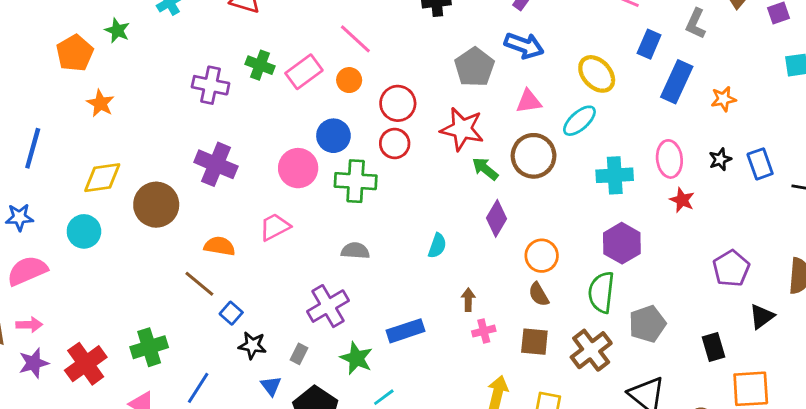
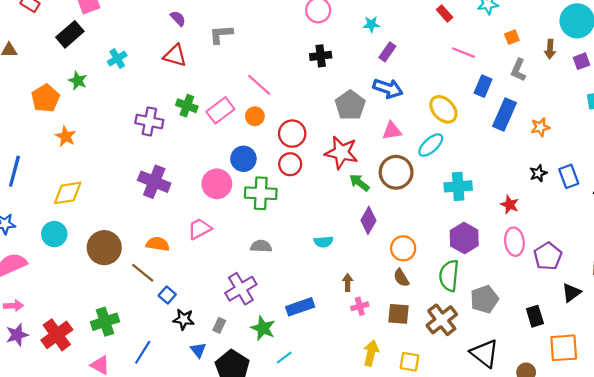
pink ellipse: (669, 159) -> (514, 242), moved
brown circle: (156, 205) -> (104, 248), moved
cyan semicircle: (437, 246) -> (324, 242), turned 66

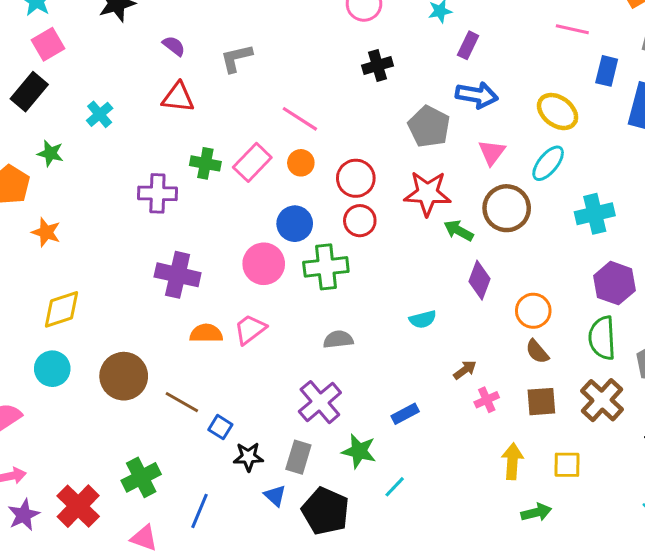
pink triangle: (392, 131) -> (492, 152), turned -35
orange semicircle: (158, 244) -> (206, 333), moved
brown arrow: (348, 283) -> (465, 370), turned 63
blue rectangle: (300, 307) -> (405, 414), size x0.7
gray rectangle: (219, 325) -> (298, 457), size x1.5

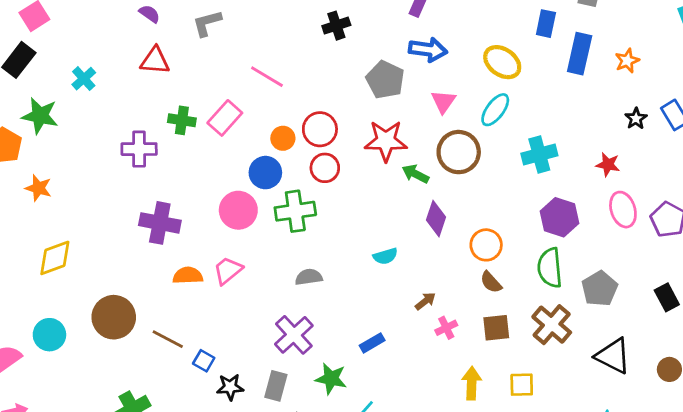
green star: (50, 153) -> (40, 116), size x1.5
orange circle: (301, 163) -> (283, 138), moved
cyan circle: (52, 369) -> (49, 335), moved

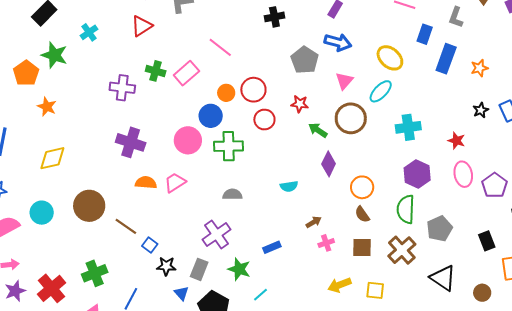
red triangle: (155, 61) -> (142, 26), turned -45
red star: (386, 141) -> (300, 104), size x0.6
red circle: (325, 168) -> (264, 120), moved
yellow arrow: (472, 383) -> (339, 285), turned -120

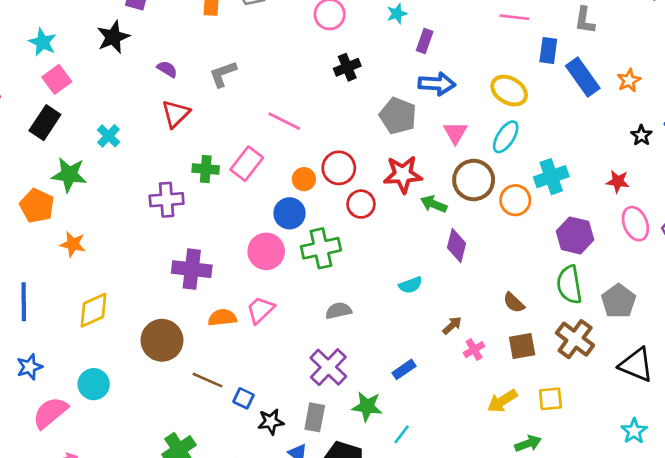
blue rectangle: (446, 59) -> (583, 77), turned -44
red star: (300, 104) -> (403, 174), size x1.6
orange circle: (362, 187) -> (515, 200), moved
brown circle: (89, 206) -> (162, 340), moved

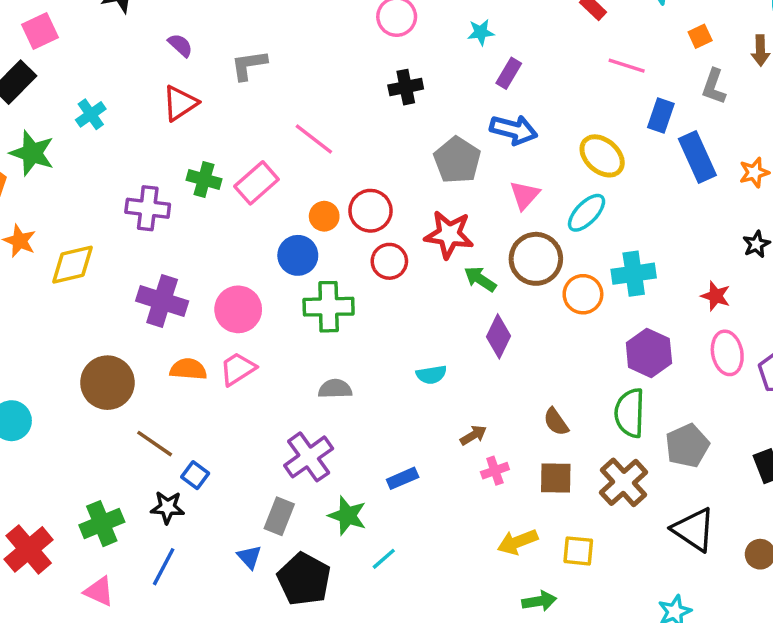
pink circle: (266, 251) -> (238, 309), moved
yellow diamond: (93, 310) -> (73, 265), moved
black star: (271, 422) -> (167, 507), moved

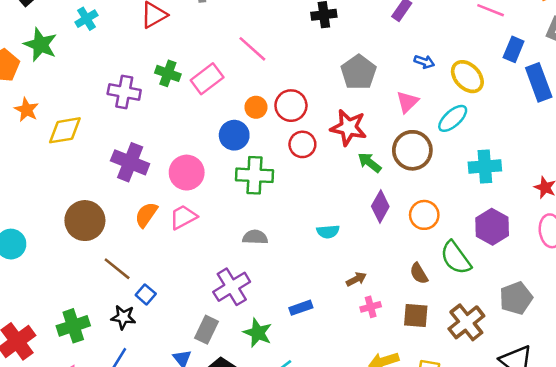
blue arrow: (514, 130) -> (424, 62), moved, size x0.6
orange circle: (583, 294) -> (424, 215), moved
orange semicircle: (188, 369) -> (146, 215), turned -64
green semicircle: (630, 413) -> (456, 258), moved, turned -42

